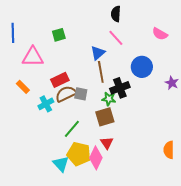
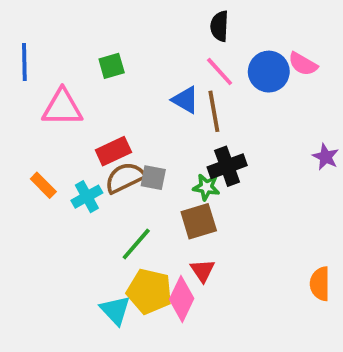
blue triangle: (98, 53) -> (185, 100), turned -49
blue circle: (142, 67) -> (269, 72), moved
brown line: (101, 72) -> (214, 111), moved
orange rectangle: (23, 87) -> (43, 185), moved

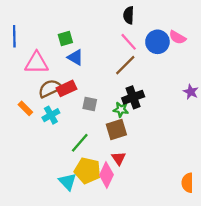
blue triangle: (185, 100) -> (75, 57), moved
brown line: (214, 111) -> (125, 65), turned 55
brown semicircle: (125, 178) -> (50, 88), moved
orange semicircle: (320, 284) -> (187, 183), moved

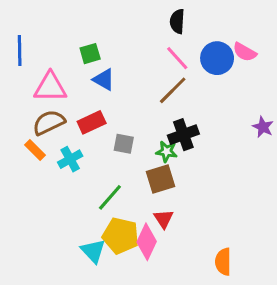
brown semicircle: (50, 88) -> (49, 122), moved
orange semicircle: (187, 183) -> (223, 262), moved

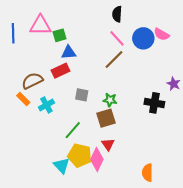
blue triangle: (104, 80) -> (69, 52), turned -35
pink triangle: (50, 87) -> (40, 25), moved
red rectangle: (92, 122) -> (61, 71), moved
black cross: (183, 135) -> (154, 103), moved, turned 30

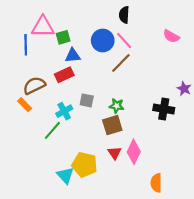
blue line: (13, 33) -> (26, 45), moved
blue circle: (143, 38) -> (103, 41), moved
cyan cross: (46, 105) -> (64, 111), moved
green line: (73, 130) -> (52, 130), moved
pink diamond: (97, 159) -> (134, 152), moved

